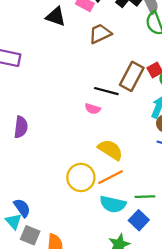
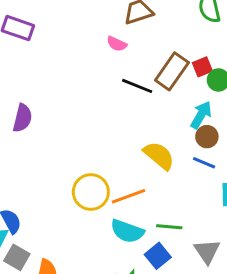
pink semicircle: (93, 109) -> (117, 44), moved
yellow semicircle: (110, 150) -> (159, 156), moved

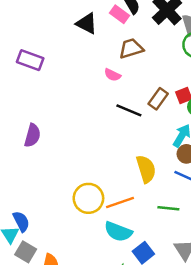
brown rectangle: (172, 71) -> (158, 99), size x0.7
yellow semicircle: (159, 156) -> (146, 169), turned 32
green line: (169, 227) -> (168, 208), moved

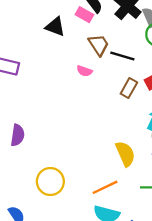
brown trapezoid: (131, 48) -> (99, 45), turned 80
black line: (129, 110) -> (122, 56), moved
yellow circle: (88, 198) -> (50, 182), moved

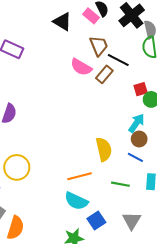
pink semicircle: (84, 71) -> (81, 67), size x1.5
brown rectangle: (129, 88) -> (104, 74), moved
yellow circle: (50, 182) -> (17, 167), moved

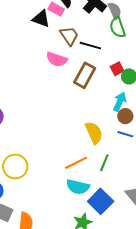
black triangle: (62, 22) -> (41, 19), moved
brown rectangle: (104, 74) -> (85, 75), moved, size x1.4
green line: (120, 184) -> (104, 163), moved, turned -66
blue square: (96, 221) -> (101, 201), size x1.4

